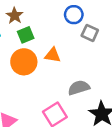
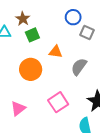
orange circle: (24, 62) -> (31, 69), moved
gray semicircle: (79, 88) -> (79, 67), moved, turned -36

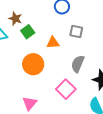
gray square: (87, 33) -> (76, 32), moved
gray semicircle: (79, 67) -> (78, 64), moved

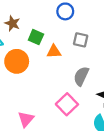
green square: (28, 32) -> (36, 37), moved, turned -32
orange circle: (33, 64) -> (17, 61), moved

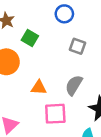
orange triangle: (54, 52) -> (39, 87), moved
pink square: (67, 104) -> (55, 114), turned 35

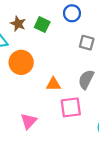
green square: (30, 38) -> (42, 25), moved

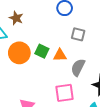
green square: (42, 25) -> (42, 51), moved
orange triangle: (53, 84) -> (60, 55), moved

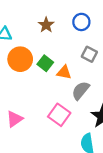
brown star: (16, 18) -> (46, 25), moved
pink square: (65, 93) -> (59, 115), turned 30

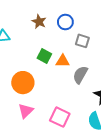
blue circle: (81, 22) -> (65, 22), moved
orange circle: (20, 59) -> (23, 83), moved
pink square: (59, 115) -> (60, 117), moved

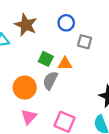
brown star: (39, 22) -> (26, 25), moved, size x1.5
gray semicircle: (80, 75) -> (50, 80), moved

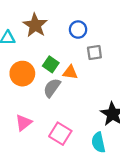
gray square: (85, 42) -> (94, 52), turned -32
orange circle: (25, 88) -> (22, 74), moved

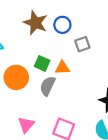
brown star: (35, 25) -> (35, 23), moved

